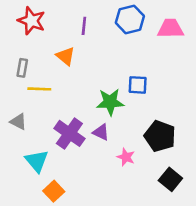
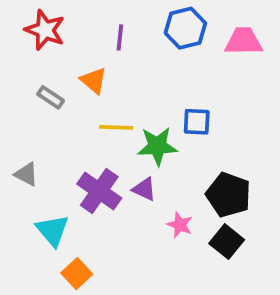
gray rectangle: (22, 68) -> (51, 97), moved, turned -66
yellow line: (39, 89) -> (116, 127), moved
black square: (170, 179) -> (227, 242), moved

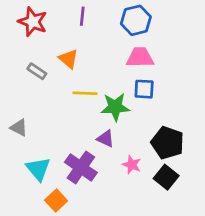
purple line: (120, 37) -> (82, 16), moved
pink trapezoid: (243, 41) -> (140, 57), moved
purple cross: (99, 191) -> (81, 167), moved

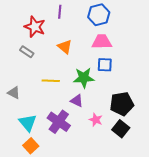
red star: (33, 22) -> (35, 27), moved
orange triangle: (68, 59) -> (65, 47), moved
yellow line: (85, 93) -> (51, 81), moved
black pentagon: (167, 143) -> (122, 104), turned -30
orange square: (56, 200) -> (31, 146), moved

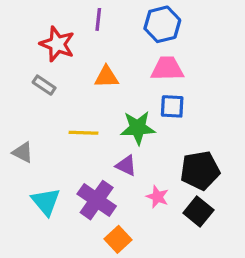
orange triangle: (65, 47) -> (106, 77), turned -42
orange square: (31, 146) -> (118, 239), moved

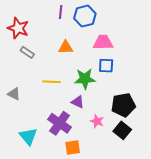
blue hexagon: (162, 24) -> (85, 16), moved
red star: (57, 44) -> (18, 28), moved
cyan triangle: (46, 202) -> (28, 136), moved
orange square: (118, 239) -> (73, 147), turned 35

